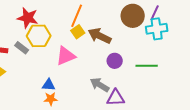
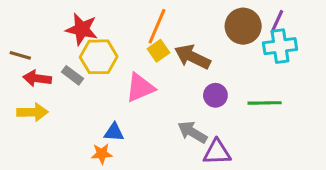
orange star: (51, 99) -> (102, 154), moved

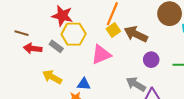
yellow arrow: (33, 112) -> (52, 77), moved, turned -150

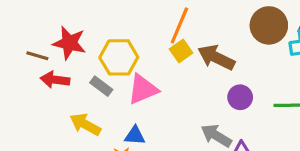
red star: (62, 16) -> (69, 43), moved
gray rectangle: (56, 46) -> (101, 86), moved
pink triangle: (101, 55) -> (143, 89), moved

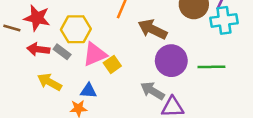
yellow square: (181, 51) -> (112, 64), moved
red arrow: (55, 80) -> (38, 49), moved
purple circle: (240, 97) -> (171, 61), size x1.6

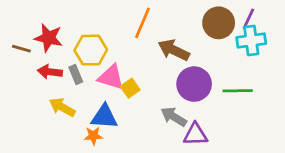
gray rectangle: (62, 52) -> (76, 75), turned 30
pink triangle: (95, 54) -> (111, 77), turned 40
blue triangle: (88, 91) -> (104, 117), size x1.5

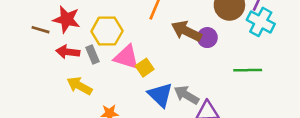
cyan cross: (251, 41) -> (261, 22), turned 36
purple circle: (194, 84) -> (207, 38), moved, size x0.6
blue triangle: (104, 117) -> (160, 95), moved, turned 40

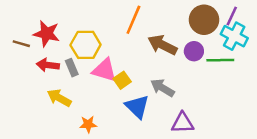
purple circle: (207, 38) -> (194, 51), moved
green line: (248, 70) -> (220, 60), moved
gray arrow: (186, 95) -> (162, 88), moved

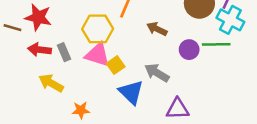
yellow hexagon: (86, 45) -> (98, 29), moved
brown arrow: (162, 45) -> (157, 29), size x0.7
purple circle: (194, 51) -> (189, 50), moved

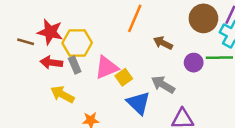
yellow hexagon: (98, 29) -> (77, 43), moved
pink triangle: (98, 55) -> (107, 67), turned -40

